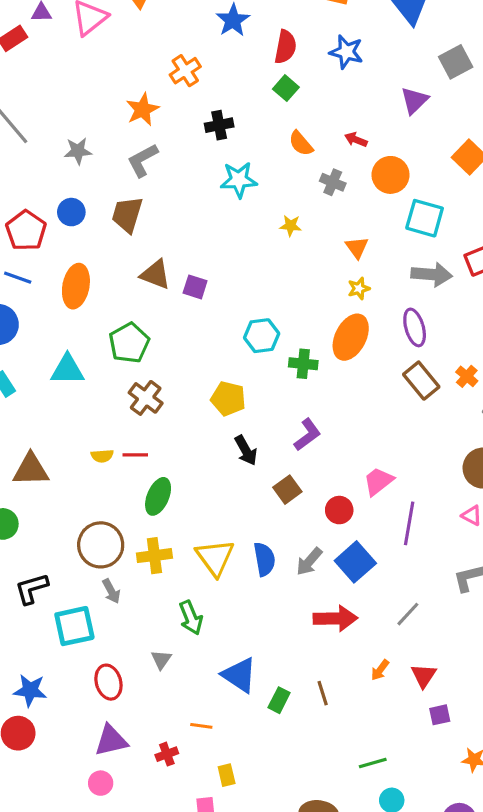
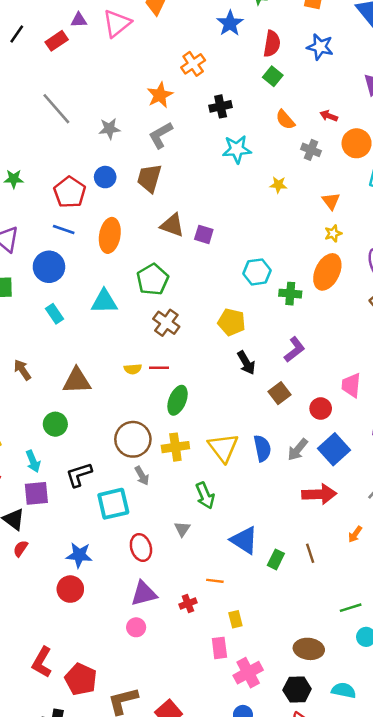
pink trapezoid: (378, 481) -> (351, 385), turned -45

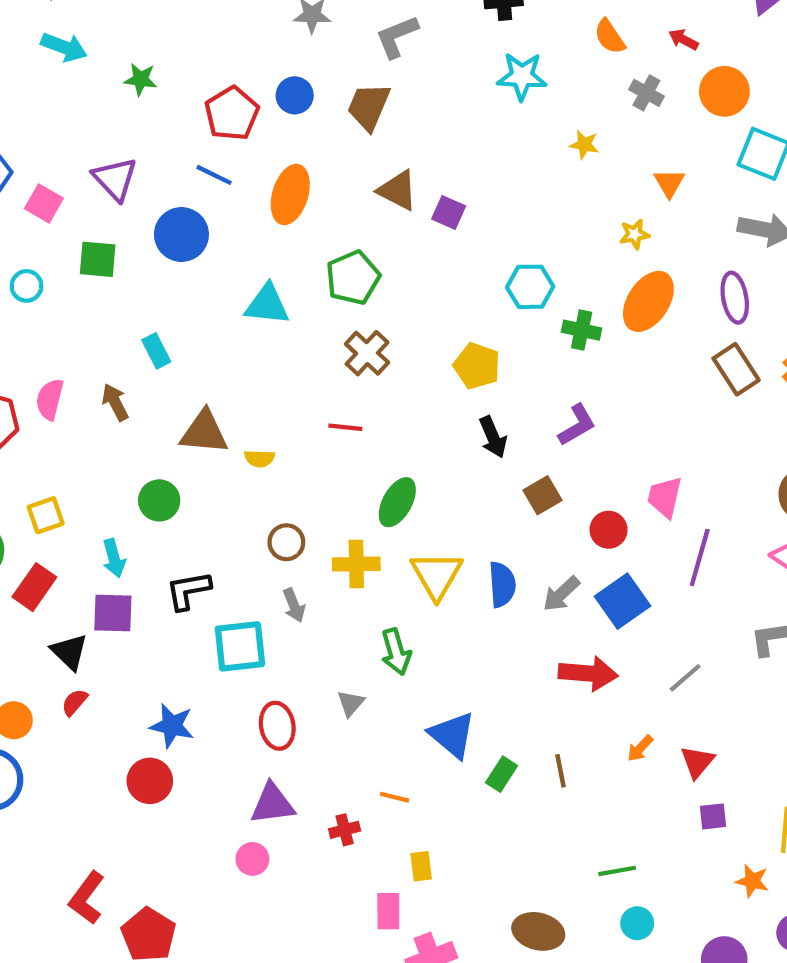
yellow star: (333, 233) -> (634, 234), moved
cyan rectangle: (54, 314) -> (156, 351), moved
yellow semicircle: (133, 369) -> (259, 458), moved
green ellipse: (178, 400) -> (397, 502), moved
brown circle: (133, 439) -> (286, 542), size x0.6

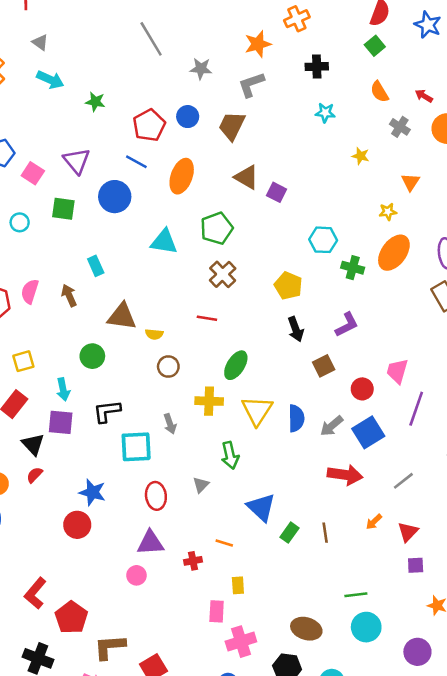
cyan star: (522, 76) -> (325, 113), size x0.7
brown circle: (286, 542) -> (168, 367), moved
cyan circle: (637, 923) -> (366, 627), size x1.5

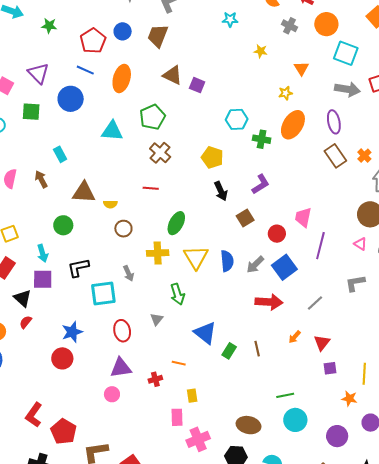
blue star: (92, 492) -> (72, 332), turned -30

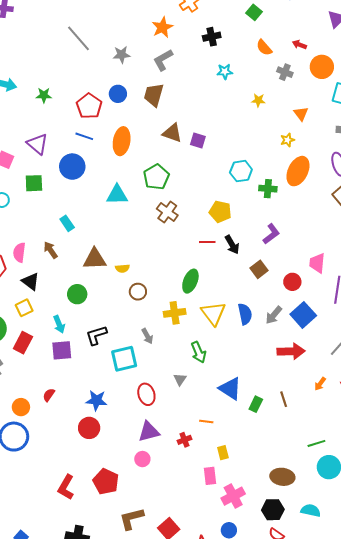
red line: (151, 188) -> (207, 242), moved
black triangle: (23, 298) -> (31, 281), moved
blue star: (72, 332) -> (96, 400), turned 30
red pentagon: (64, 431) -> (106, 482), moved

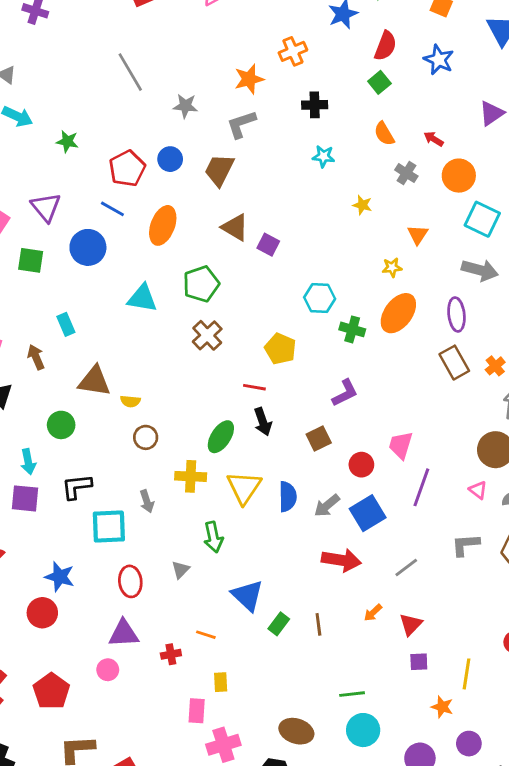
black arrow: (232, 245) -> (263, 422), moved

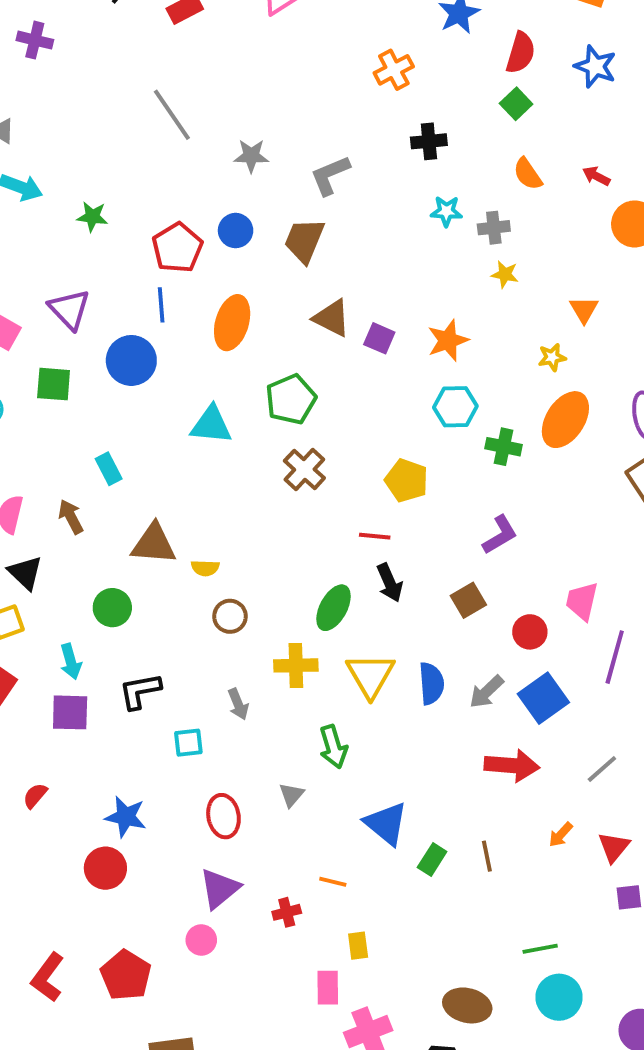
orange star: (249, 79) -> (448, 340), moved
gray cross: (406, 173) -> (494, 228), moved, turned -35
blue line: (112, 209) -> (161, 305), turned 60
cyan square: (109, 526) -> (188, 743), size x0.6
purple triangle: (124, 634) -> (220, 889), turned -32

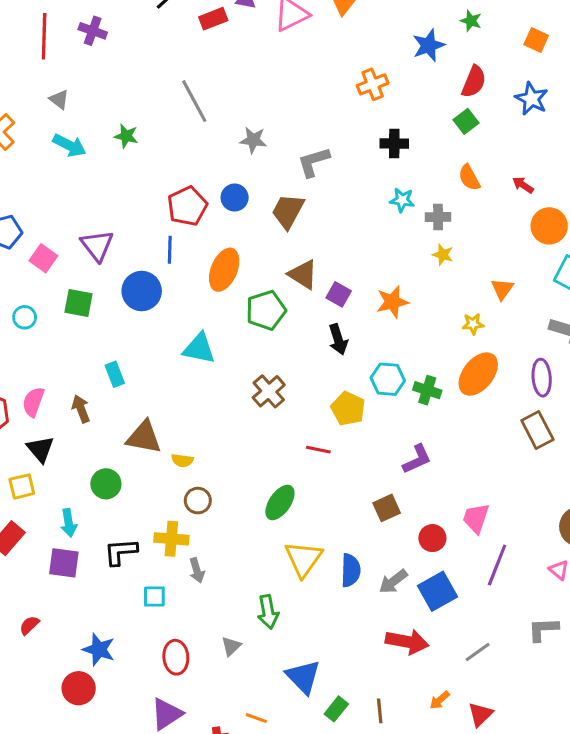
green star: (92, 217) -> (126, 136), moved
green pentagon: (291, 399) -> (266, 310), moved
cyan hexagon: (455, 407) -> (388, 379), moved
black arrow: (390, 583) -> (338, 339), moved
yellow cross: (296, 665) -> (171, 539), moved

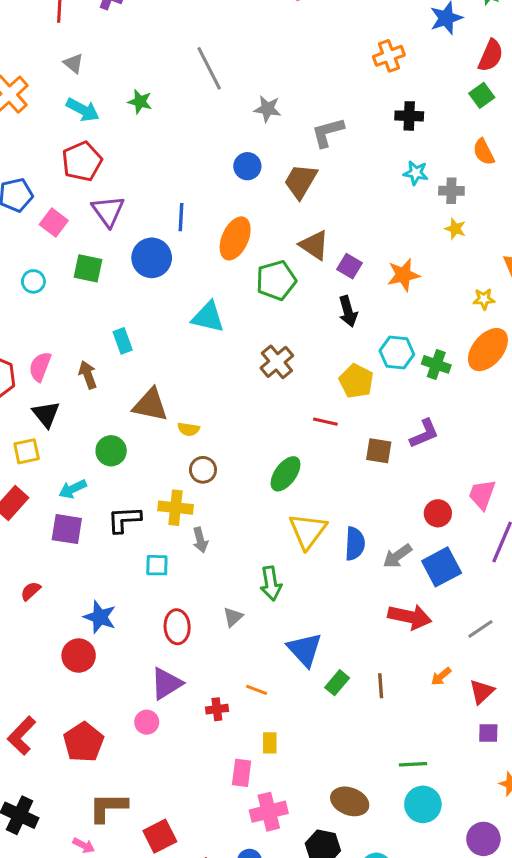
red pentagon: (187, 206) -> (82, 161), moved
brown square: (387, 508) -> (379, 451), moved, turned 32
cyan arrow: (69, 523) -> (73, 489), turned 72

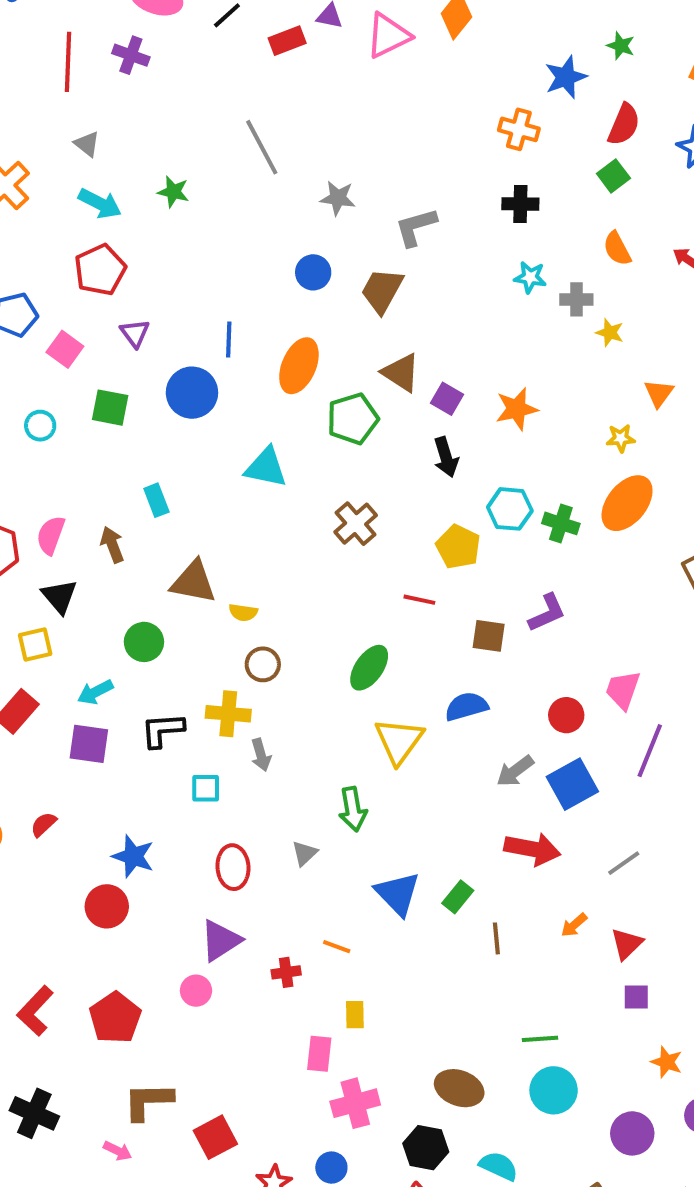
orange cross: (389, 56) -> (519, 129), moved, turned 36
purple triangle: (108, 211) -> (135, 333), size x0.7
yellow star: (455, 229) -> (610, 333), moved
blue semicircle: (355, 544) -> (466, 706), moved, turned -108
green rectangle: (337, 683) -> (458, 897), moved

